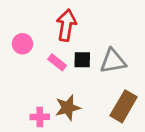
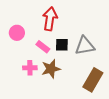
brown star: (68, 108) -> (51, 69), moved
pink cross: (40, 117) -> (30, 68), moved

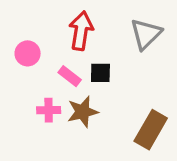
gray triangle: (85, 46) -> (146, 34), moved, turned -35

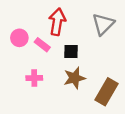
pink rectangle: (70, 76) -> (42, 45), moved
brown star: (83, 112) -> (74, 78), moved

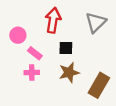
pink rectangle: (42, 45) -> (35, 53), moved

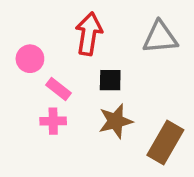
gray triangle: (96, 22) -> (160, 37), turned 40

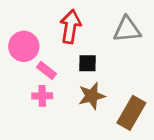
pink circle: (30, 59) -> (24, 46), size x1.4

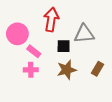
gray triangle: (127, 29) -> (84, 34), moved
brown rectangle: (131, 113) -> (97, 69), moved, size x0.6

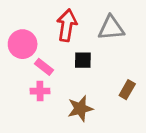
gray triangle: (84, 34) -> (111, 28), moved
brown star: (67, 70) -> (80, 108), moved

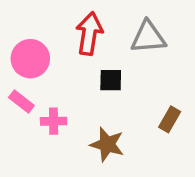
pink rectangle: (44, 67) -> (21, 102), moved
brown star: (80, 108) -> (107, 144), turned 30

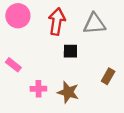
pink circle: (30, 59) -> (18, 16), moved
pink cross: (54, 121) -> (38, 89), moved

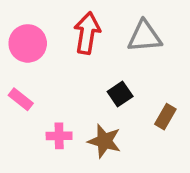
pink circle: (18, 16) -> (28, 43), moved
black square: (70, 51) -> (120, 94), moved, turned -35

